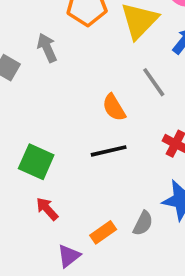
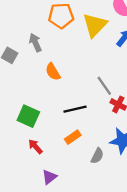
gray line: (154, 82) -> (104, 86), moved
orange semicircle: (114, 107) -> (53, 72), moved
orange rectangle: (103, 232) -> (73, 137), moved

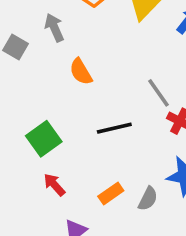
green square: (28, 116) -> (44, 139), turned 30
orange rectangle: (73, 137) -> (111, 193), moved

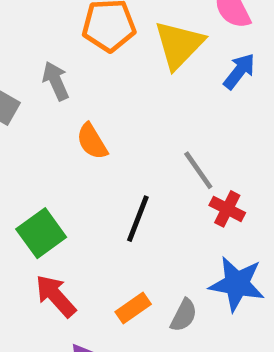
black line: (114, 128) -> (138, 219), turned -56
red arrow: (54, 185) -> (56, 296), size x1.4

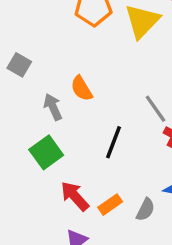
gray arrow: (56, 81) -> (53, 107), moved
red arrow: (56, 296) -> (75, 196), moved

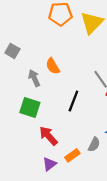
green square: (46, 152) -> (30, 108), turned -36
orange rectangle: (110, 205) -> (72, 155), moved

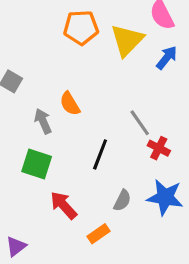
gray semicircle: (94, 145) -> (122, 200), moved
purple triangle: (49, 164) -> (16, 246), moved

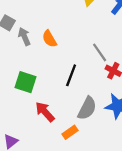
gray arrow: (43, 121) -> (24, 37), moved
gray semicircle: (122, 200) -> (87, 108), size x1.5

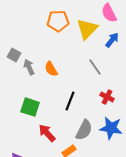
gray line: (100, 52) -> (95, 67), moved

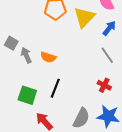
gray line: (95, 67) -> (107, 55), moved
orange semicircle: (51, 69) -> (48, 57), turned -42
black line: (70, 101) -> (55, 88), moved

